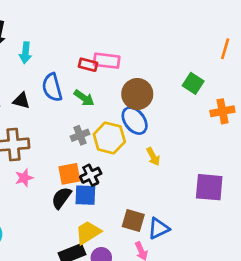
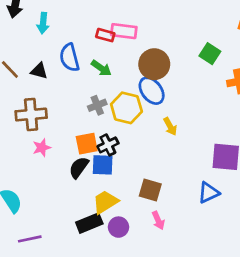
blue triangle: (159, 228) -> (209, 193), moved

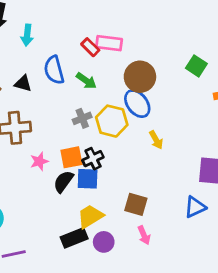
red rectangle: (105, 35) -> (90, 47), turned 30
pink star: (42, 148) -> (39, 161), moved

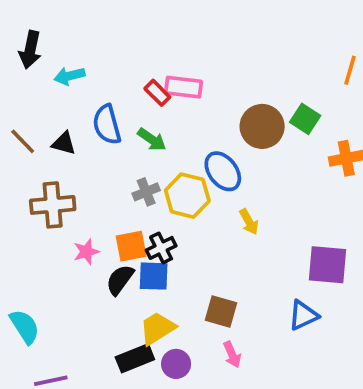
cyan arrow: (27, 35) -> (69, 76), turned 70
brown circle: (140, 77) -> (262, 126), moved

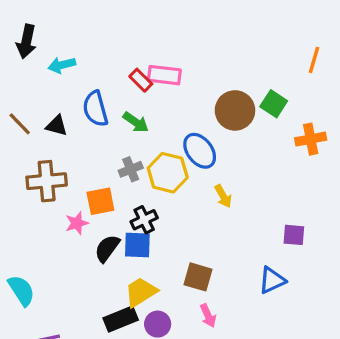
orange square: (131, 246) -> (100, 201), moved
purple square: (328, 265) -> (294, 235), size x0.6

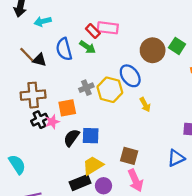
green arrow: (136, 122) -> (87, 47), moved
brown line: (20, 124) -> (27, 55), moved
black cross: (144, 220) -> (39, 120), moved
pink arrow: (208, 316) -> (135, 180), size x1.5

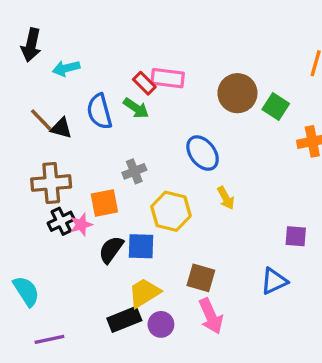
brown circle: (153, 50) -> (237, 93), moved
yellow hexagon: (110, 90) -> (171, 211), moved

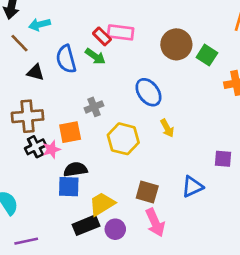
brown line: (41, 120) -> (20, 43), moved
blue square: (141, 246) -> (69, 187), moved
black semicircle: (111, 250) -> (75, 169), turned 45
blue triangle: (274, 281) -> (192, 187), moved

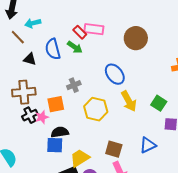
green square: (207, 55) -> (159, 103), moved
yellow arrow: (167, 128) -> (129, 101), size x1.5

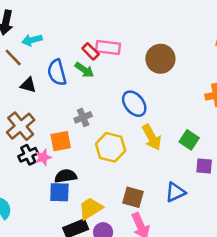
brown cross: (24, 92) -> (21, 126), turned -35

